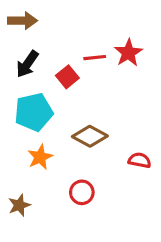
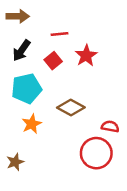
red star: (128, 53) -> (86, 56), moved
red line: (95, 58) -> (59, 34), moved
red circle: (82, 192) -> (96, 153), moved, size x1.6

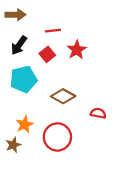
orange star: (32, 124) -> (25, 125), moved
red circle: (96, 153) -> (57, 137), moved

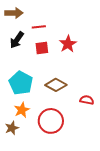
red line: (53, 31) -> (39, 27), moved
red square: (47, 54) -> (42, 48), turned 32
cyan pentagon: (23, 79) -> (21, 83), moved, turned -30

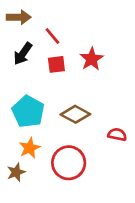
red line: (39, 27) -> (52, 36), turned 56

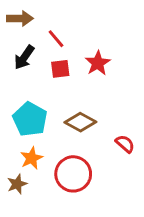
red semicircle: (117, 134) -> (125, 144), turned 30

